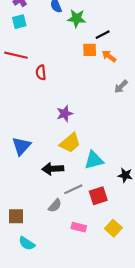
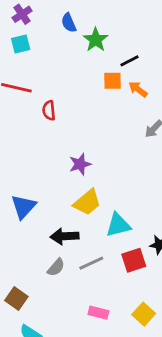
green star: (77, 18) -> (96, 40), turned 30
red square: (98, 196) -> (134, 260), moved
gray semicircle: (55, 206) -> (56, 267), moved
brown square: (16, 216) -> (16, 298), turned 35

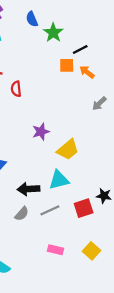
yellow trapezoid: (87, 202) -> (68, 150), moved
cyan triangle: (118, 225) -> (59, 180), moved

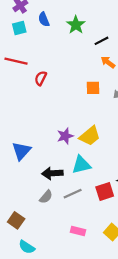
blue semicircle: (32, 19) -> (44, 19), moved
orange square: (67, 65) -> (93, 88), moved
red semicircle: (16, 89) -> (41, 78), turned 32
purple star: (41, 132) -> (65, 136), moved

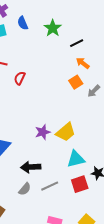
orange square: (93, 88) -> (76, 82), moved, turned -32
cyan triangle: (81, 165) -> (76, 159), moved

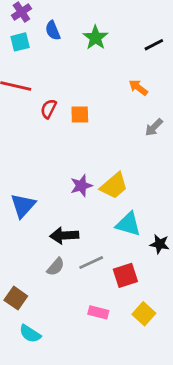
black line: (77, 43) -> (154, 45), moved
orange square: (76, 82) -> (80, 114), moved, turned 32
cyan triangle: (76, 159) -> (128, 224), turned 30
red square: (80, 184) -> (125, 275), moved

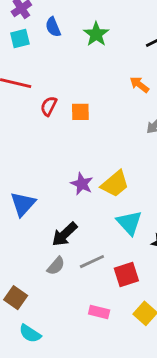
purple star: (81, 186) -> (82, 184), turned -30
cyan triangle: (128, 224) -> (129, 223), turned 32
black arrow: (64, 235) -> (65, 234), turned -40

